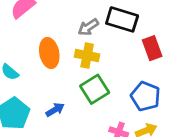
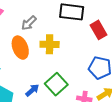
gray arrow: (88, 27) -> (29, 23), moved
green square: (95, 89) -> (56, 84), moved

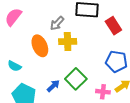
gray arrow: (29, 23) -> (57, 23), moved

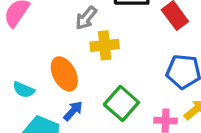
orange ellipse: (40, 46) -> (64, 74), moved
blue arrow: (53, 86) -> (73, 111), moved

